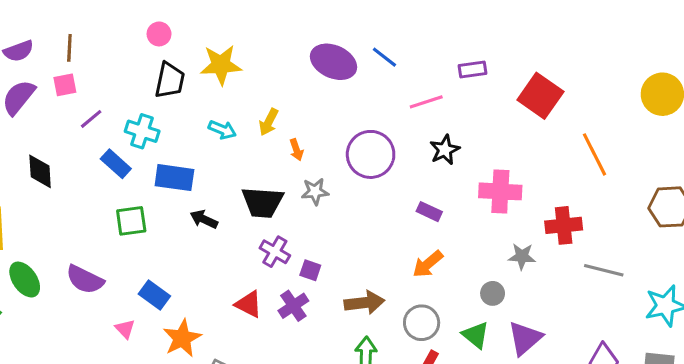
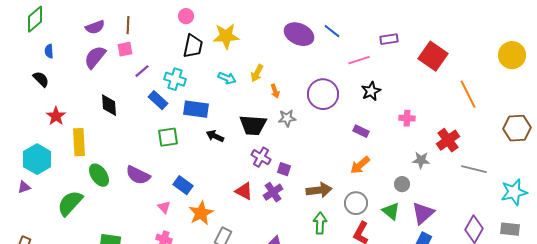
pink cross: (500, 191) -> (407, 118), size x0.6
red cross: (564, 225) -> (448, 140), turned -30

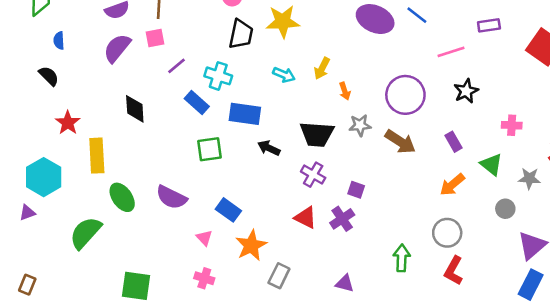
purple rectangle: (361, 131) -> (453, 142), turned 35
purple cross: (261, 157) -> (313, 175), moved
brown arrow: (319, 190) -> (400, 142), moved, turned 40
green triangle: (391, 211) -> (491, 164), moved

